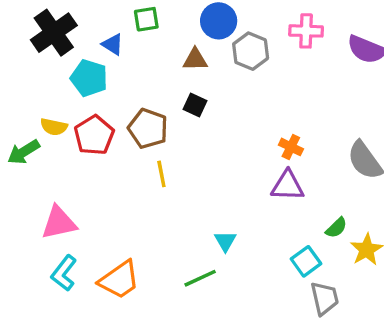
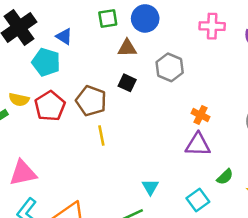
green square: (146, 19) -> (108, 18), moved
gray hexagon: (251, 51) -> (170, 67), moved
green semicircle: (336, 228) -> (225, 177), moved
cyan square: (306, 261) -> (198, 200), moved

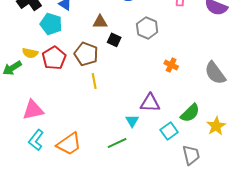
brown triangle: (127, 48) -> (100, 22), moved
purple triangle: (198, 145) -> (150, 103), moved
green semicircle: (225, 177) -> (190, 113), size x1.5

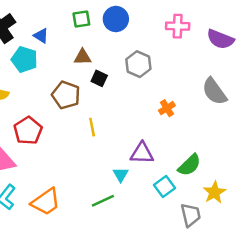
red pentagon: (54, 58) -> (28, 131), moved
orange cross: (171, 65) -> (167, 108), turned 32
gray semicircle: (215, 73) -> (214, 91), moved
yellow line: (94, 81) -> (92, 127), moved
yellow star: (216, 126) -> (214, 192), moved

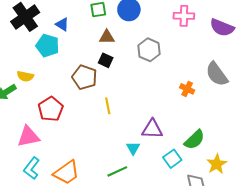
brown triangle: (83, 57) -> (107, 37), moved
black square: (99, 78) -> (106, 60), moved
orange cross: (167, 108) -> (187, 89), moved, turned -32

